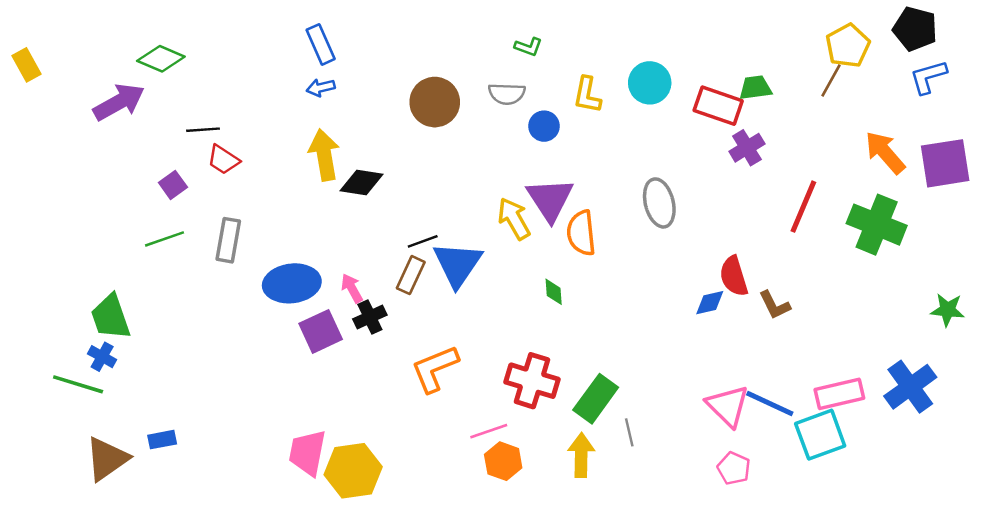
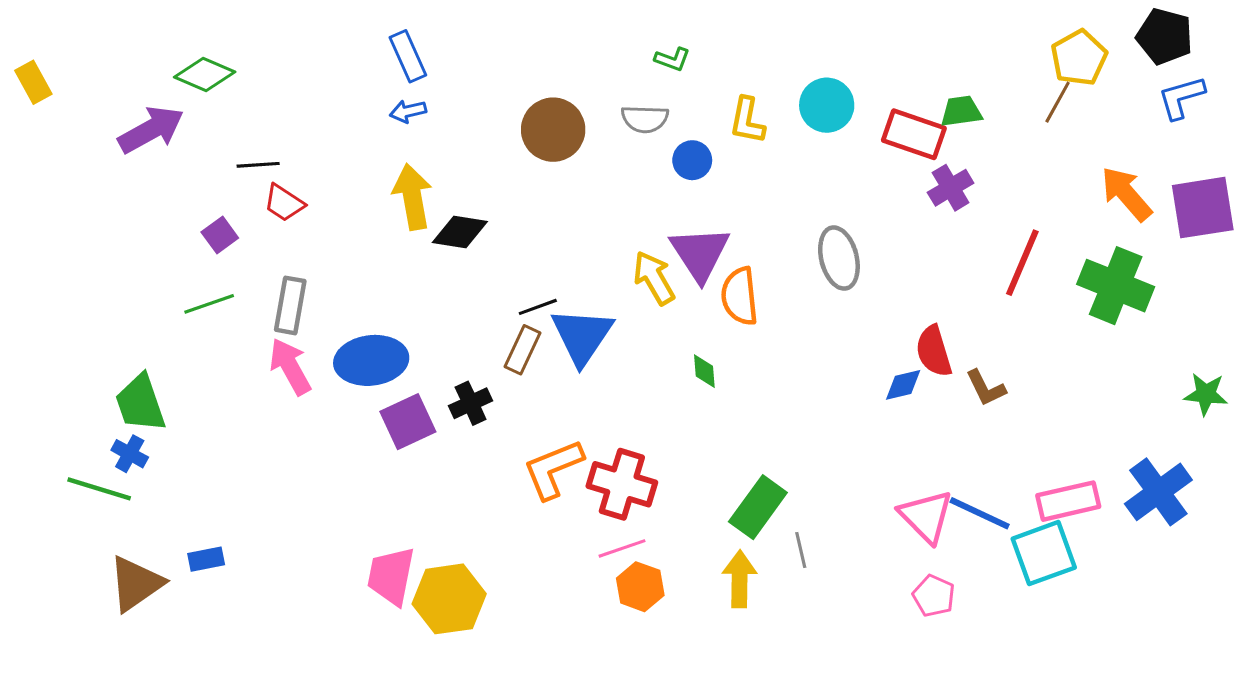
pink arrow: (352, 288) -> (290, 367), moved, size x1.5
red cross: (532, 381) -> (622, 484), moved

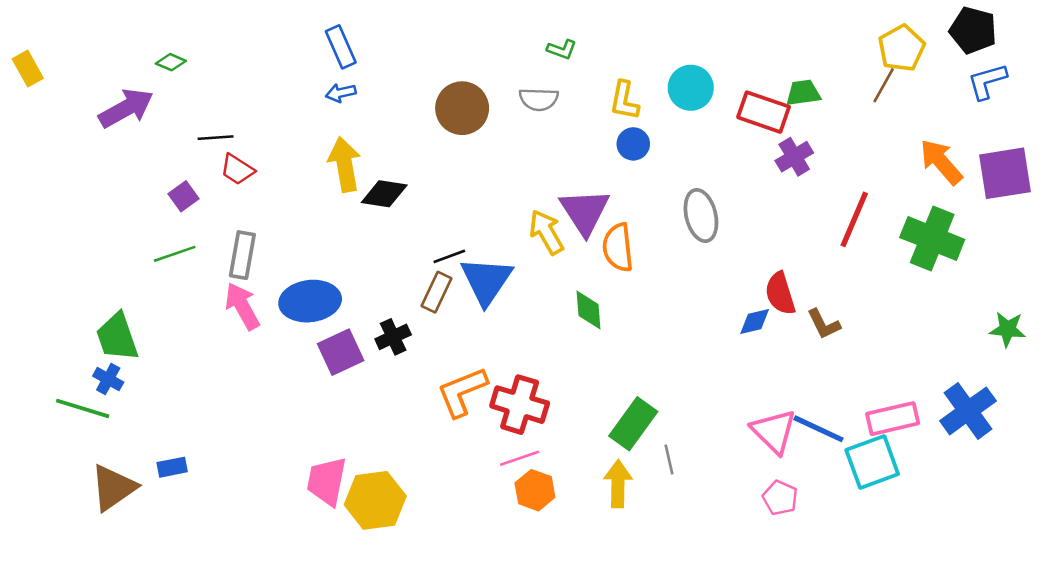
green diamond: (205, 75) -> (171, 62), size x0.6
blue circle: (692, 160) -> (633, 144), moved
green diamond: (704, 371) -> (589, 310), size x1.4

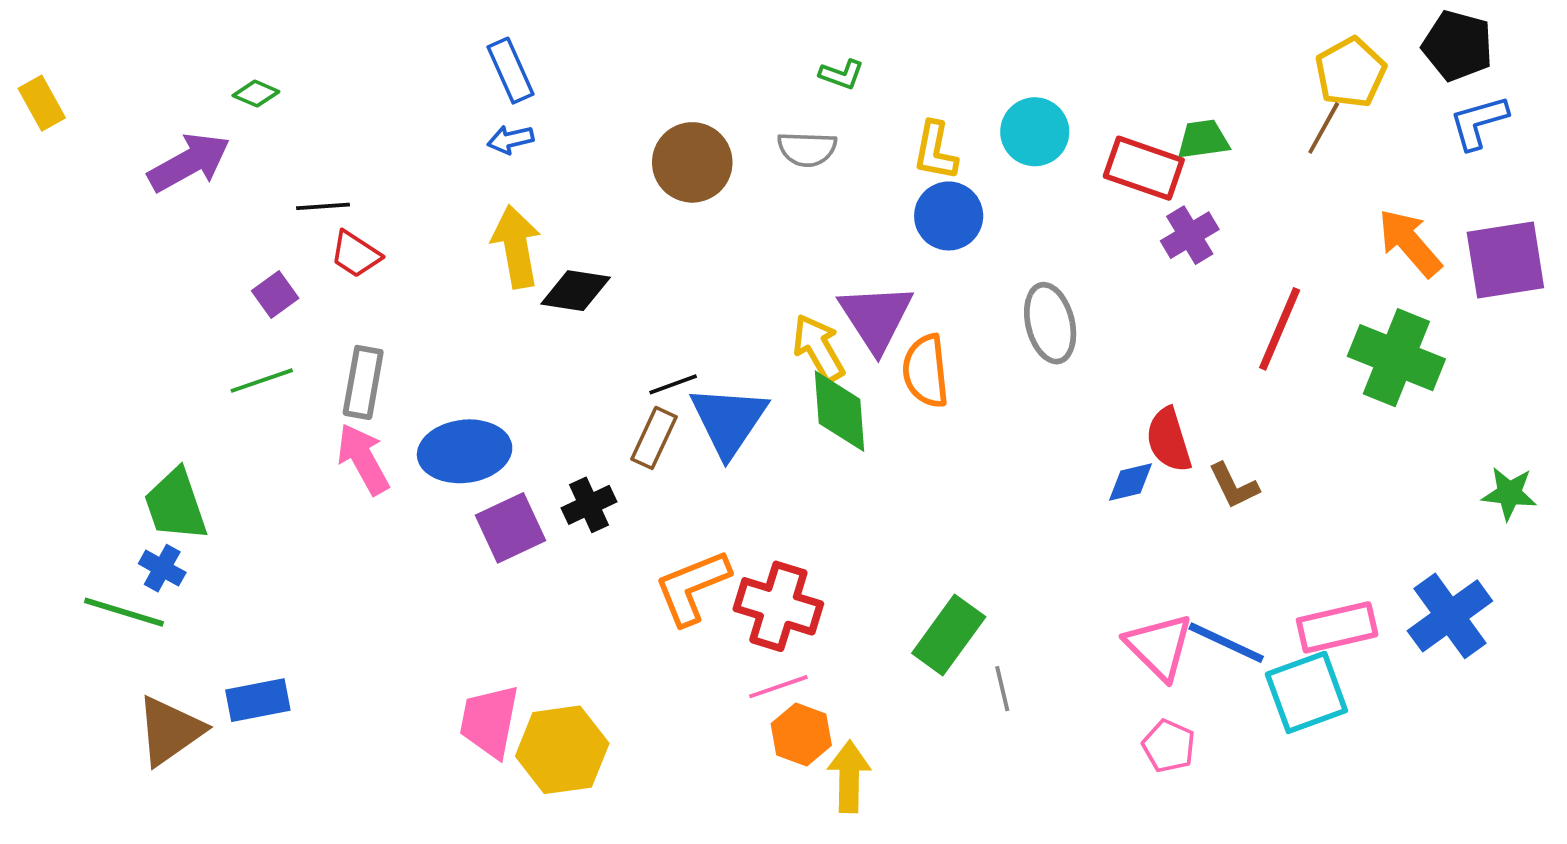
blue circle: (633, 144) -> (949, 216), size x1.4
green diamond: (589, 310) -> (840, 411), moved, size x1.4
blue rectangle: (172, 467) -> (258, 700), size x1.4
yellow arrow: (618, 484) -> (849, 777), moved

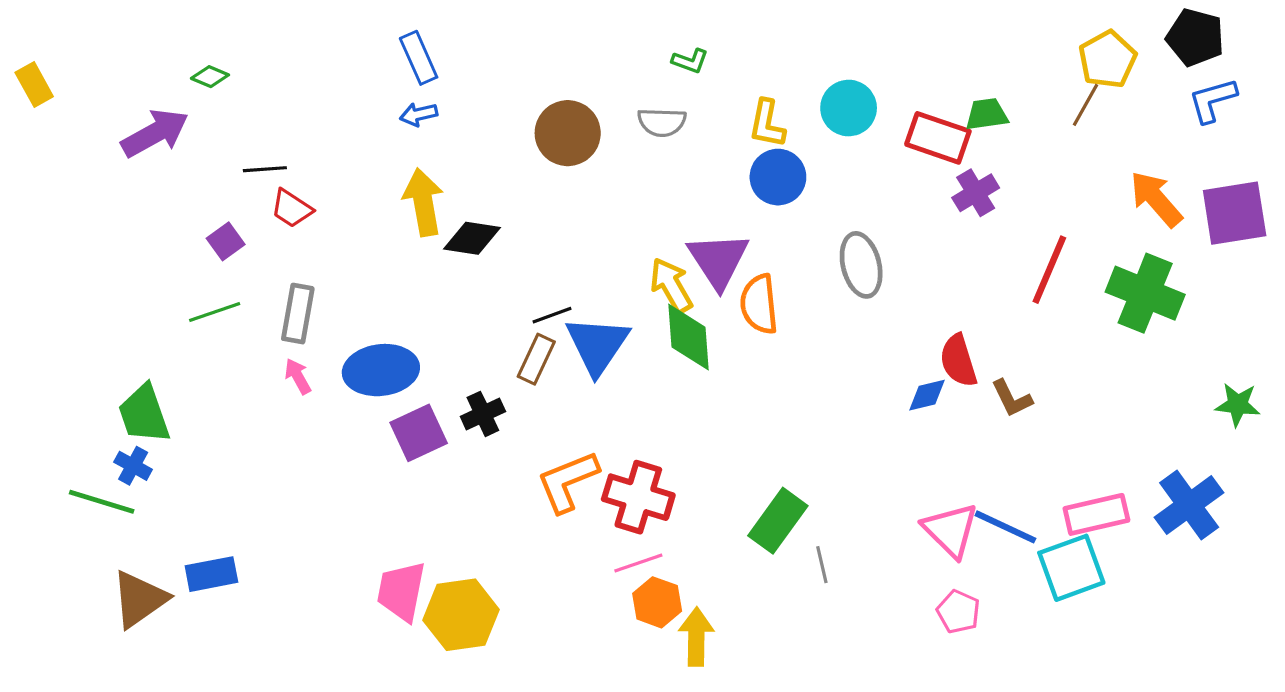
pink arrow: (363, 459) -> (298, 376), size x0.6

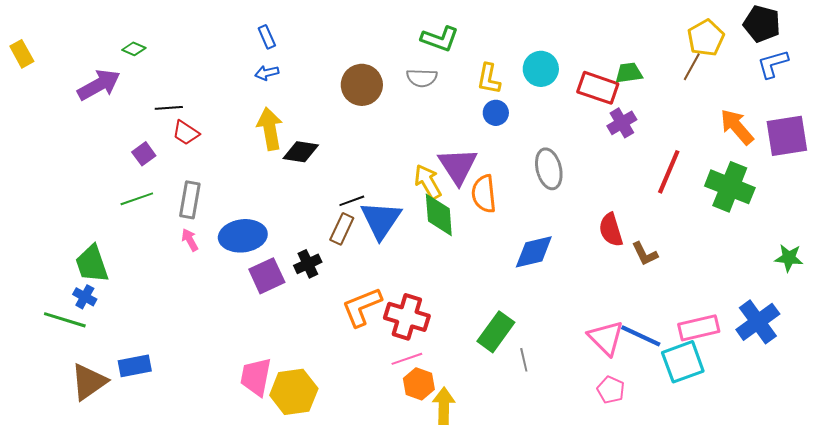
blue rectangle: (419, 58) -> (267, 37), size x0.7
green L-shape: (690, 61) -> (440, 39), size x1.6
blue circle: (778, 177) -> (496, 113), size x0.7
blue diamond: (927, 395) -> (534, 252), moved, size x1.6

